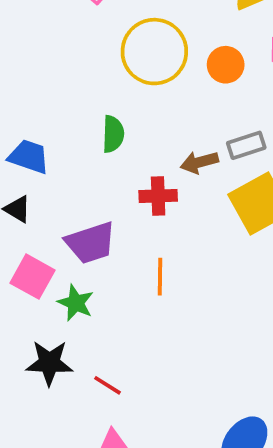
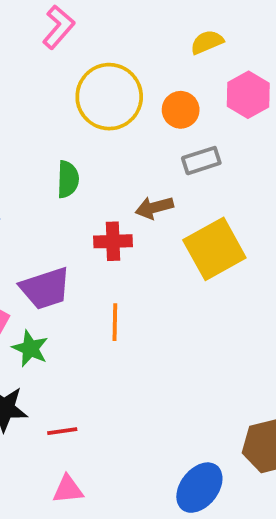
gray rectangle: (246, 145) -> (201, 161), moved
red line: (107, 385) -> (62, 431), turned -40

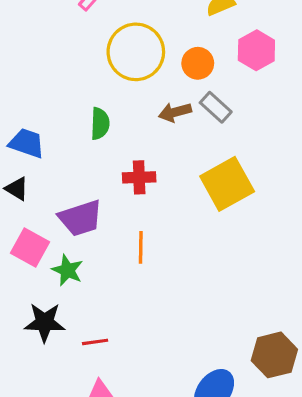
gray rectangle: (201, 161) -> (216, 107), turned 60
brown arrow: (154, 208) -> (175, 112), moved

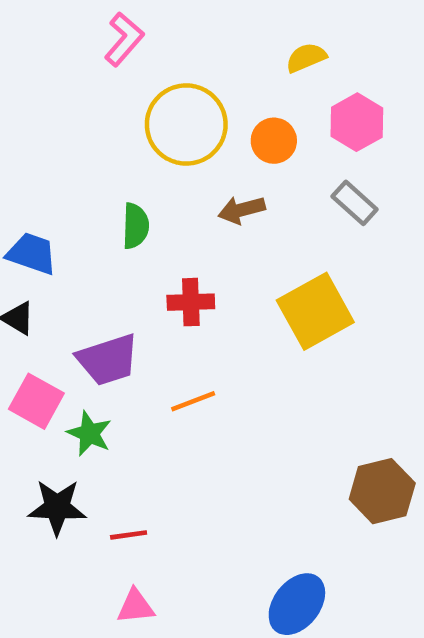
gray rectangle: (216, 107) -> (355, 203), moved
orange line: (141, 247) -> (193, 401), turned 68
brown hexagon: (274, 355) -> (382, 491), moved

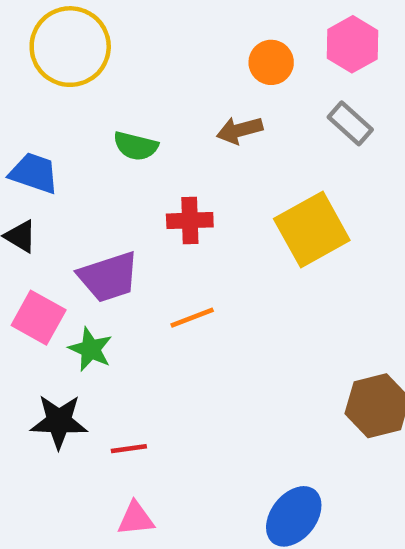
yellow circle: (186, 125) -> (70, 47), moved
green semicircle: (135, 226) -> (136, 146), turned 102

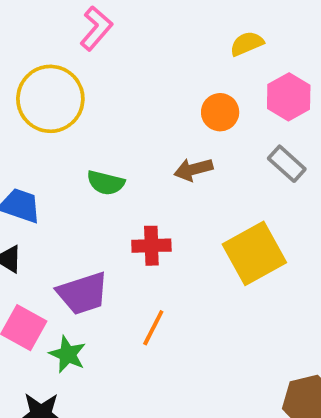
orange line: (192, 318) -> (153, 328), turned -42

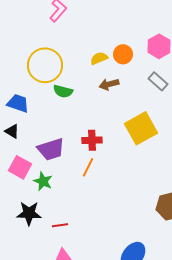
yellow semicircle: (247, 44) -> (99, 58), moved
yellow circle: (50, 99) -> (45, 65), moved
red cross: (151, 246) -> (92, 140), moved

